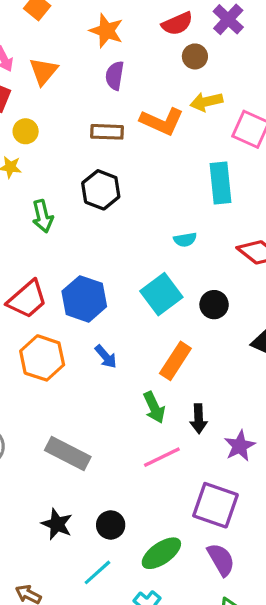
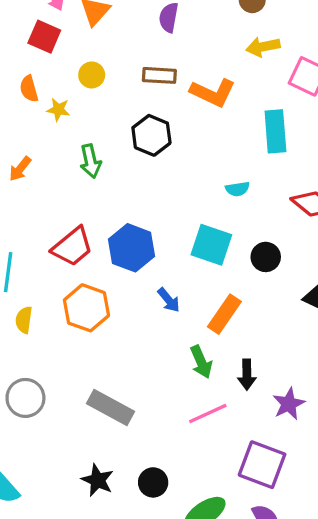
orange L-shape: (162, 121) -> (213, 93), moved
yellow circle: (26, 131) -> (92, 75), moved
cyan square: (161, 294) -> (211, 245), turned -36
blue arrow: (106, 357) -> (169, 300), moved

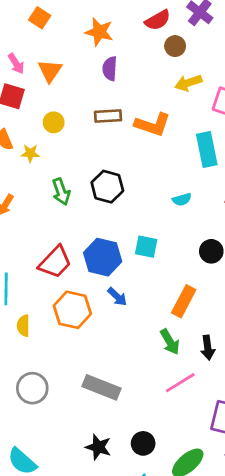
black hexagon: (151, 135) -> (107, 187), moved
cyan square: (211, 245) -> (146, 247), moved, size x0.7
blue arrow: (169, 300) -> (117, 297), moved

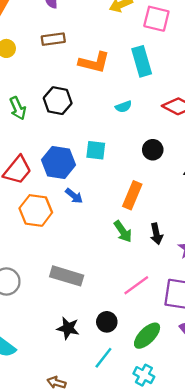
orange L-shape: (153, 125) -> (94, 62), moved
pink line: (180, 383) -> (136, 285), moved

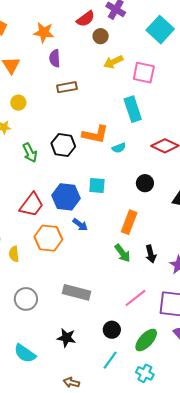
brown rectangle: (53, 39) -> (67, 87), moved
orange L-shape: (94, 62) -> (95, 134), moved
black star: (68, 328) -> (66, 338), moved

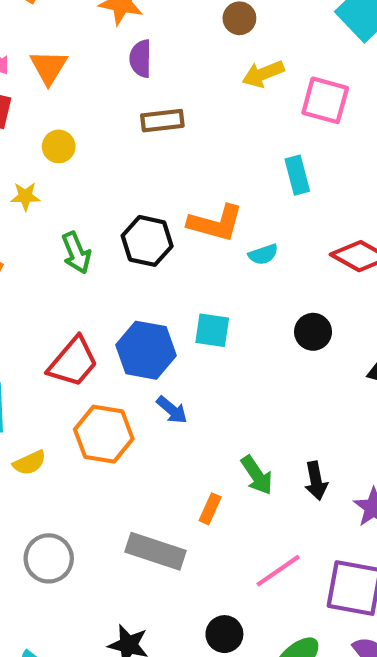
cyan rectangle: (133, 109) -> (297, 175), size x0.7
orange rectangle: (129, 222) -> (210, 509), moved, size x0.6
yellow semicircle: (14, 254) -> (30, 463), turned -112

